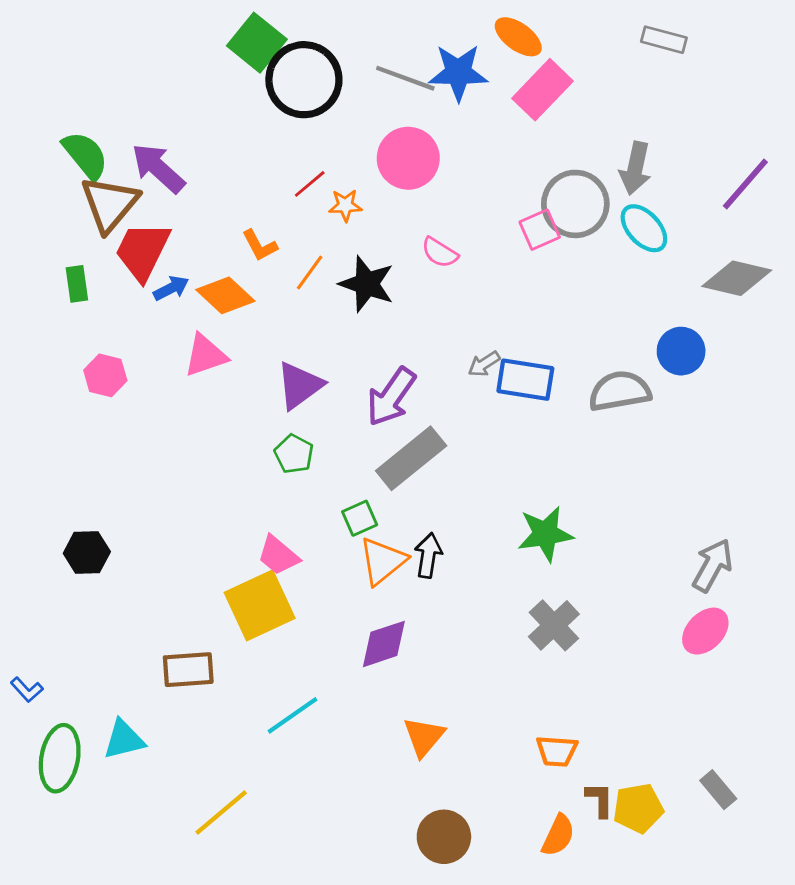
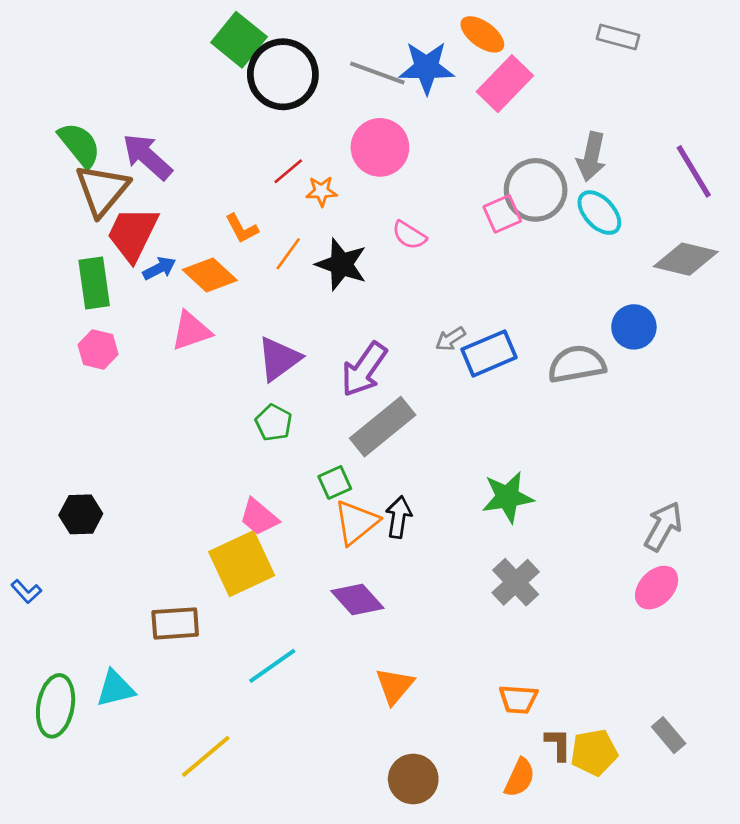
purple line: (745, 184) -> (694, 171), turned -72
green rectangle: (77, 284) -> (94, 283), moved, size x1.5
blue rectangle: (525, 380) -> (489, 353), turned -32
purple diamond: (384, 644) -> (357, 599), turned 66
blue L-shape: (27, 690) -> (26, 592), moved

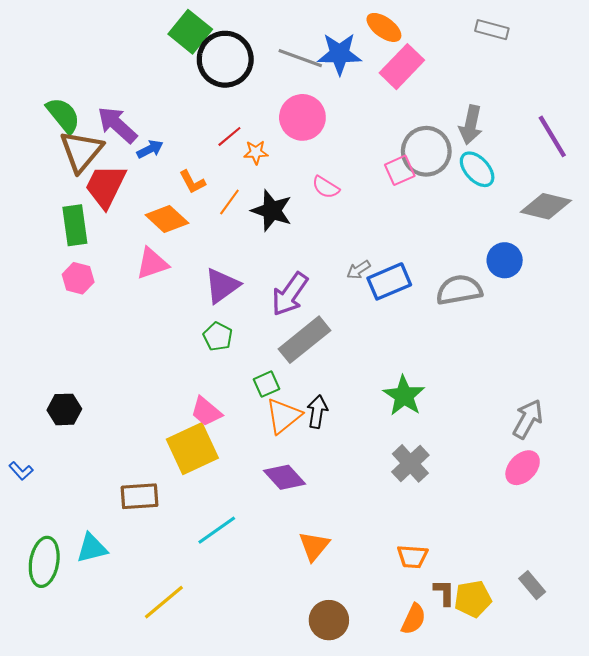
blue arrow: (159, 268) -> (150, 149), moved
green star: (508, 497) -> (404, 396), turned -30

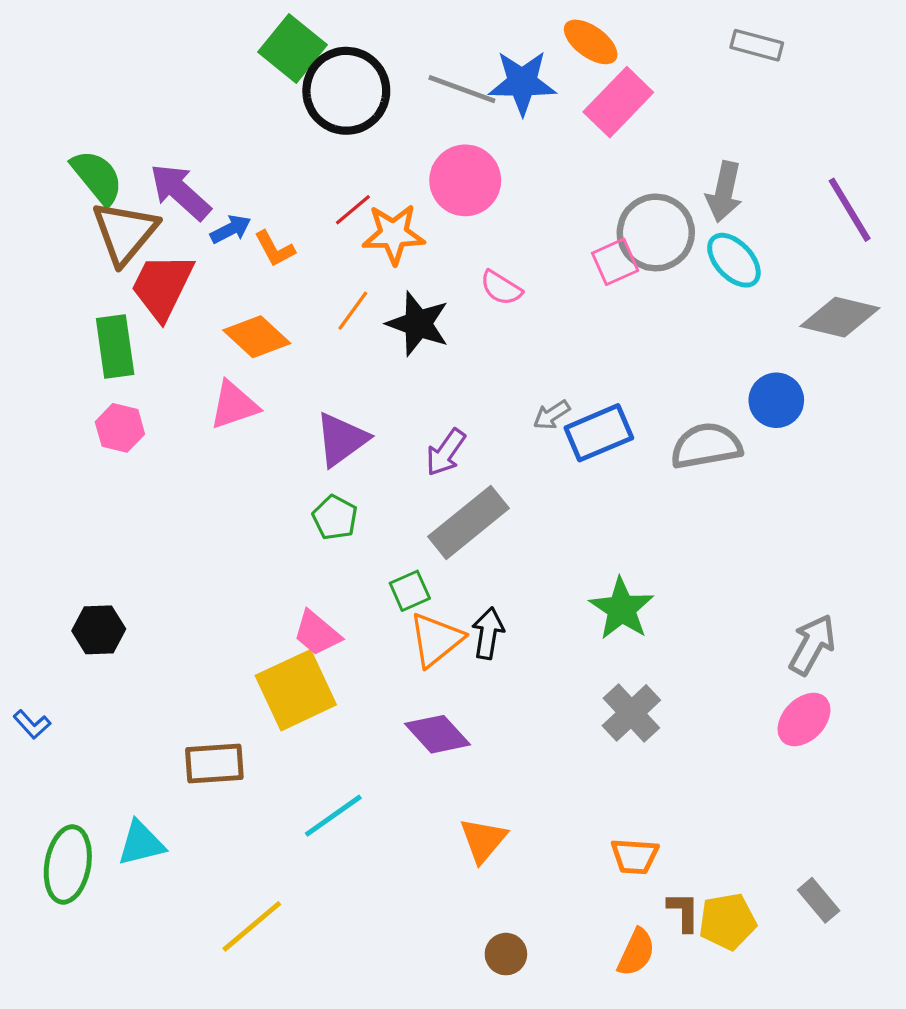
orange star: (256, 152) -> (394, 234), size x1.6
orange L-shape: (192, 182) -> (275, 249), moved
purple arrow: (290, 294) -> (446, 452), size x0.7
brown circle: (329, 620) -> (506, 954), size x0.7

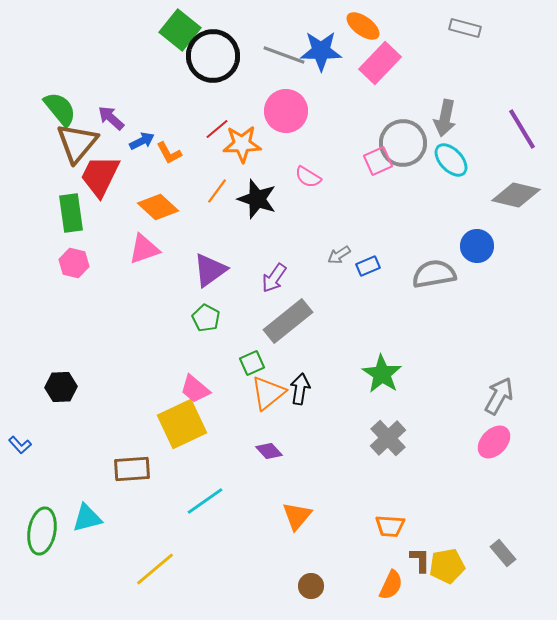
purple arrow: (180, 192) -> (111, 118), size x0.7
blue rectangle: (599, 433) -> (368, 266), size x0.6
purple diamond: (438, 734) -> (269, 451), size x0.7

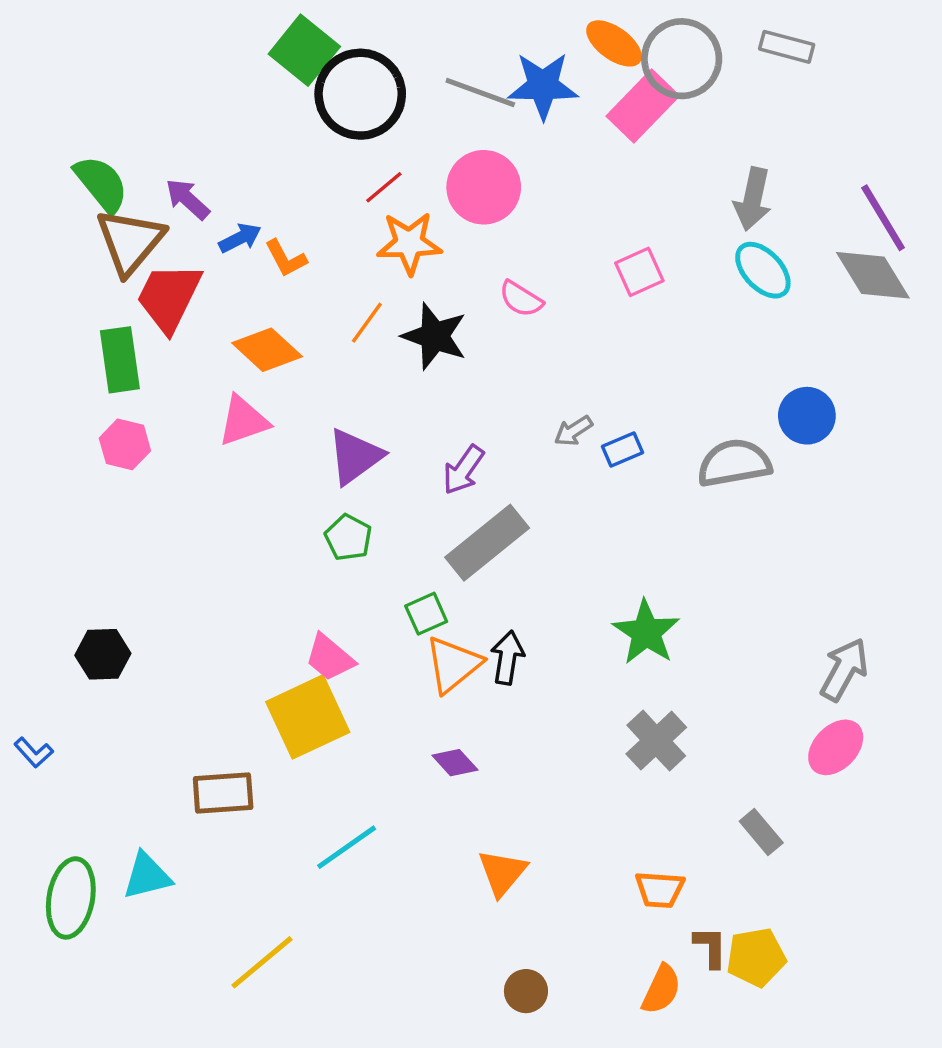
red line: (217, 129) -> (384, 187), moved
gray circle: (403, 143) -> (682, 59), moved
gray diamond: (516, 195) -> (873, 275), moved, turned 45
gray rectangle: (503, 553) -> (761, 832), moved

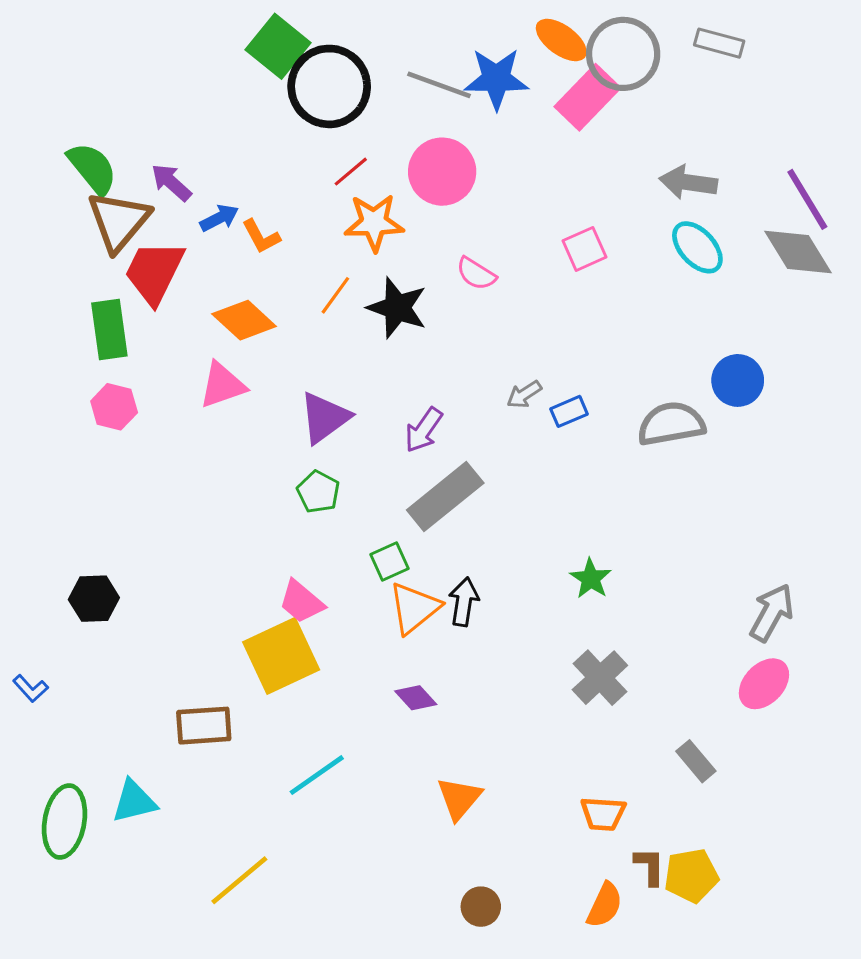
gray arrow: (753, 199) -> (688, 182), turned 86
green star: (646, 632) -> (591, 579), size x0.7

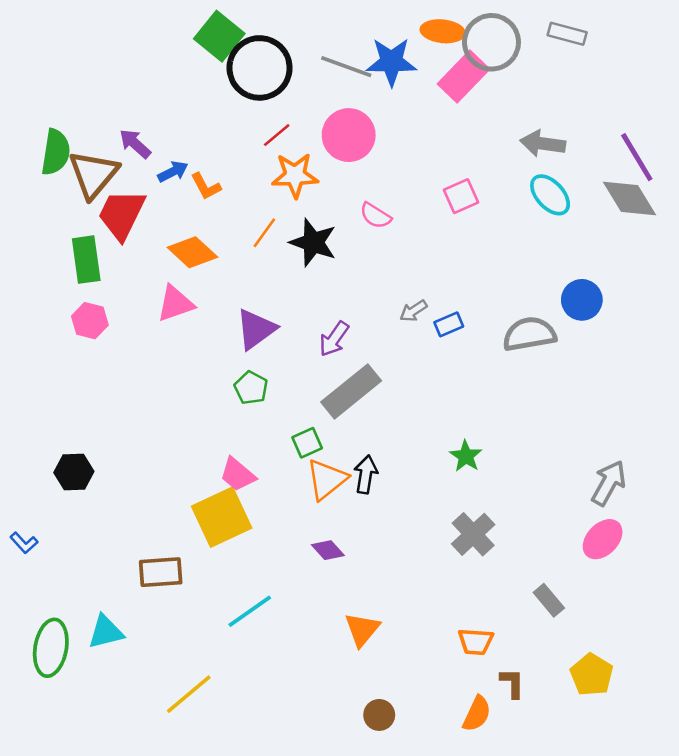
orange ellipse: (561, 40) -> (443, 31), turned -30
green semicircle: (92, 168) -> (56, 152), moved, turned 48
yellow pentagon: (691, 876) -> (592, 675), moved, turned -30

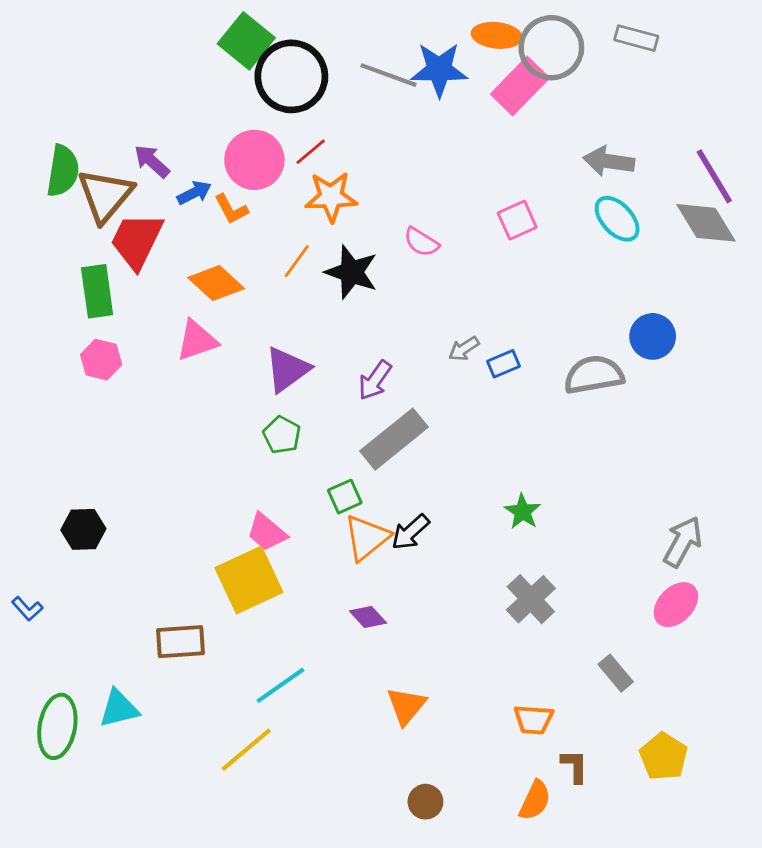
pink circle: (349, 135) -> (254, 160), moved
black arrow: (366, 474) -> (410, 532), turned -141
yellow line: (189, 694) -> (246, 750), moved

